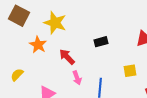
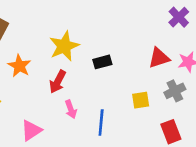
yellow star: (55, 23) -> (64, 46), moved, turned 30
red arrow: (67, 57) -> (58, 82), turned -108

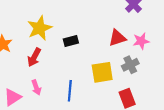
yellow square: (141, 100) -> (102, 72), size x1.5
pink arrow: (71, 109) -> (36, 87), moved

